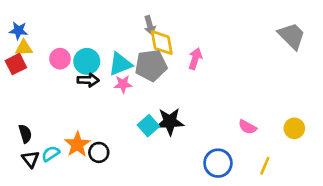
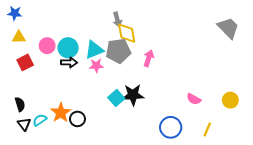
blue star: (18, 31) -> (15, 13), moved
pink arrow: (195, 59) -> (149, 58), moved
red square: (16, 64) -> (25, 62), moved

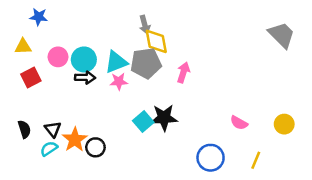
blue star: (15, 13) -> (39, 17), moved
black triangle: (24, 124) -> (53, 129), moved

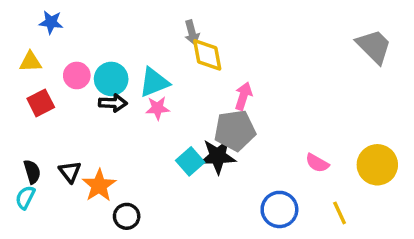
gray pentagon: (146, 63) -> (235, 130), moved
yellow circle: (284, 124) -> (377, 165), size x1.5
black circle: (95, 147) -> (127, 216), moved
cyan semicircle: (49, 149) -> (25, 197), moved, turned -30
yellow line: (256, 160) -> (340, 213), turned -48

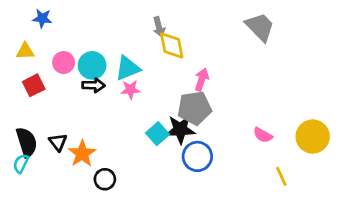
gray trapezoid: (374, 46) -> (260, 27), moved
black semicircle: (32, 172) -> (27, 142), size x1.5
blue circle: (279, 209) -> (197, 156), moved

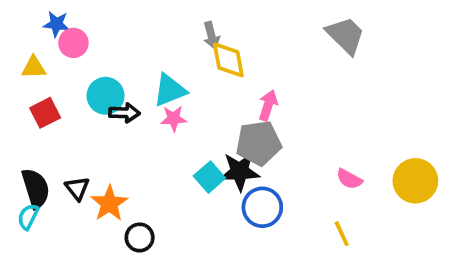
pink circle: (64, 63) -> (73, 43), moved
cyan circle: (92, 65) -> (106, 96), moved
yellow line: (281, 176) -> (342, 234), moved

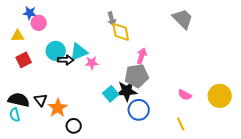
cyan triangle: (170, 90) -> (79, 52), moved
black semicircle: (36, 188) -> (19, 100), turned -60
cyan semicircle: (28, 217) -> (15, 115), turned -40

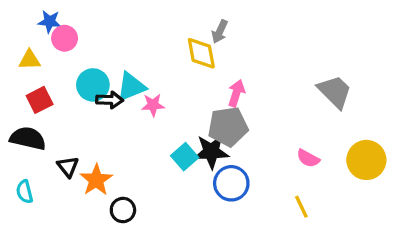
gray arrow: (112, 19) -> (220, 32), moved, turned 40
gray trapezoid: (183, 19) -> (335, 92), moved
black semicircle: (19, 100) -> (28, 138), moved

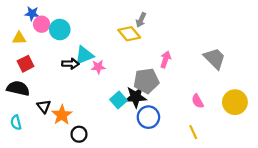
yellow diamond: (201, 53) -> (129, 34), turned -30
cyan circle: (93, 85) -> (60, 30), moved
pink arrow: (236, 93) -> (166, 59), moved
pink semicircle: (308, 158) -> (198, 101), turned 32

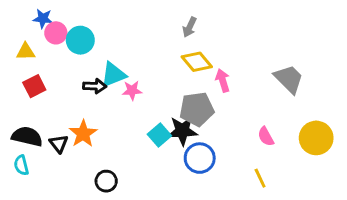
yellow diamond: (129, 34) -> (197, 62), moved
pink arrow: (166, 59) -> (223, 80), turned -35
black semicircle: (18, 88) -> (27, 136), moved
orange star: (62, 115) -> (83, 134), moved

